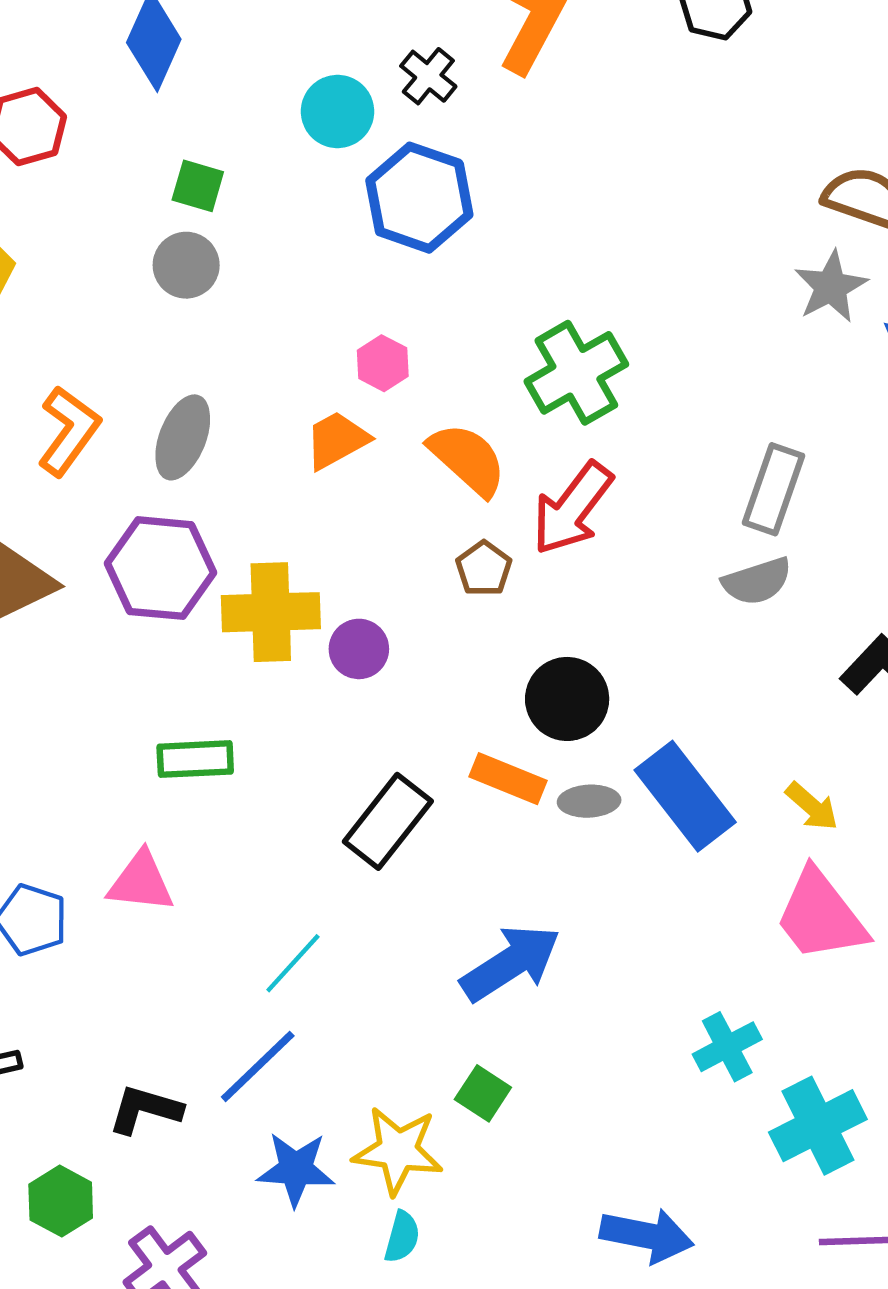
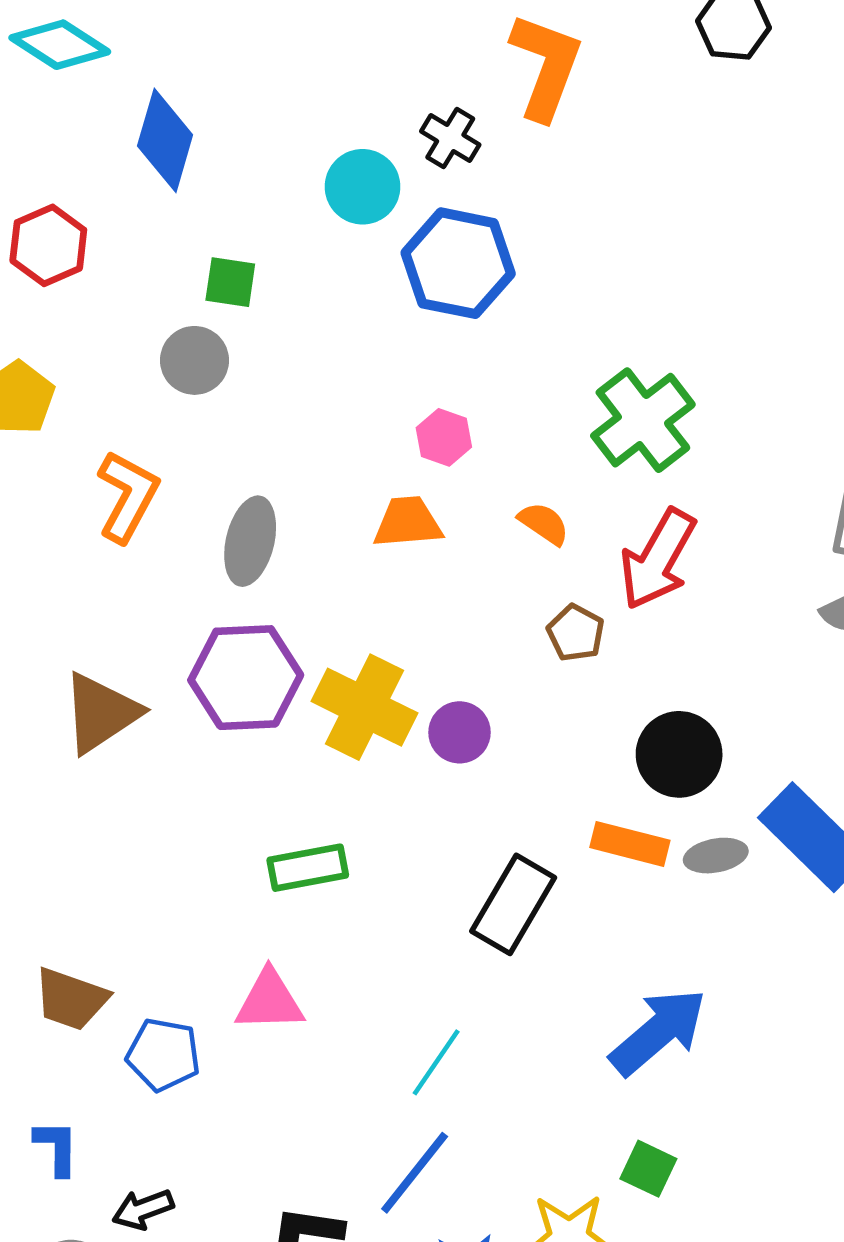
gray circle: (186, 265) -> (194, 360), moved
orange L-shape: (69, 431) -> (128, 496), moved
orange trapezoid: (337, 440) -> (408, 522), turned 32
orange semicircle: (467, 459) -> (544, 523), size x0.6
yellow cross: (271, 612) -> (365, 707), turned 36

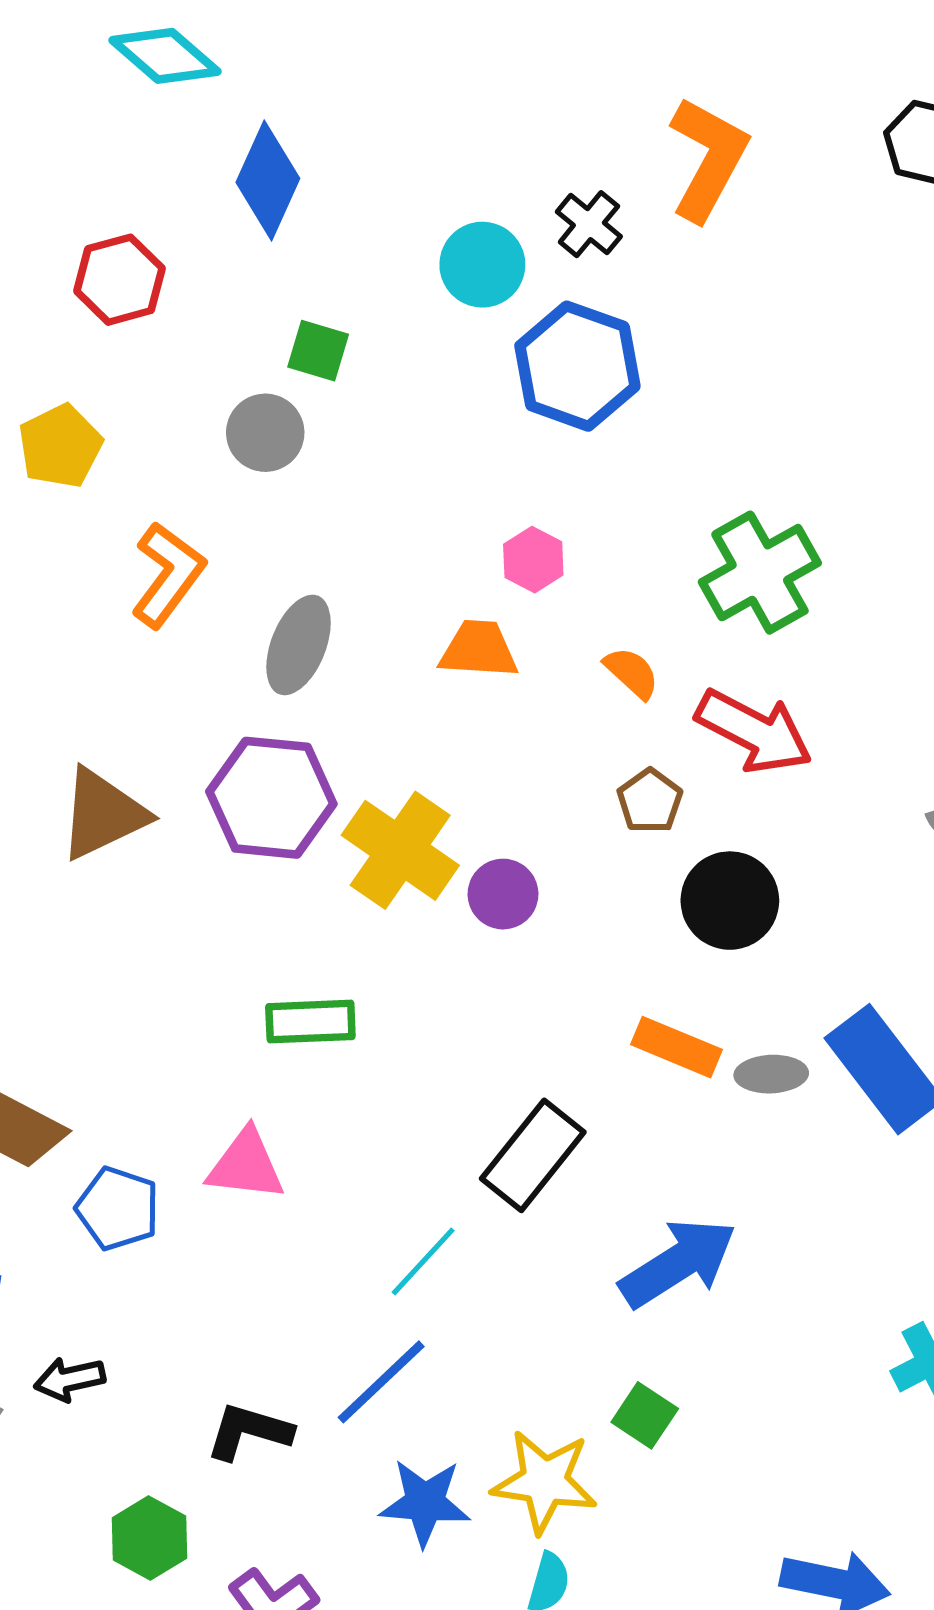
red arrow: (658, 559) -> (754, 731), turned -100
black circle: (679, 754) -> (730, 901), moved
black rectangle: (513, 904) -> (533, 1155), moved

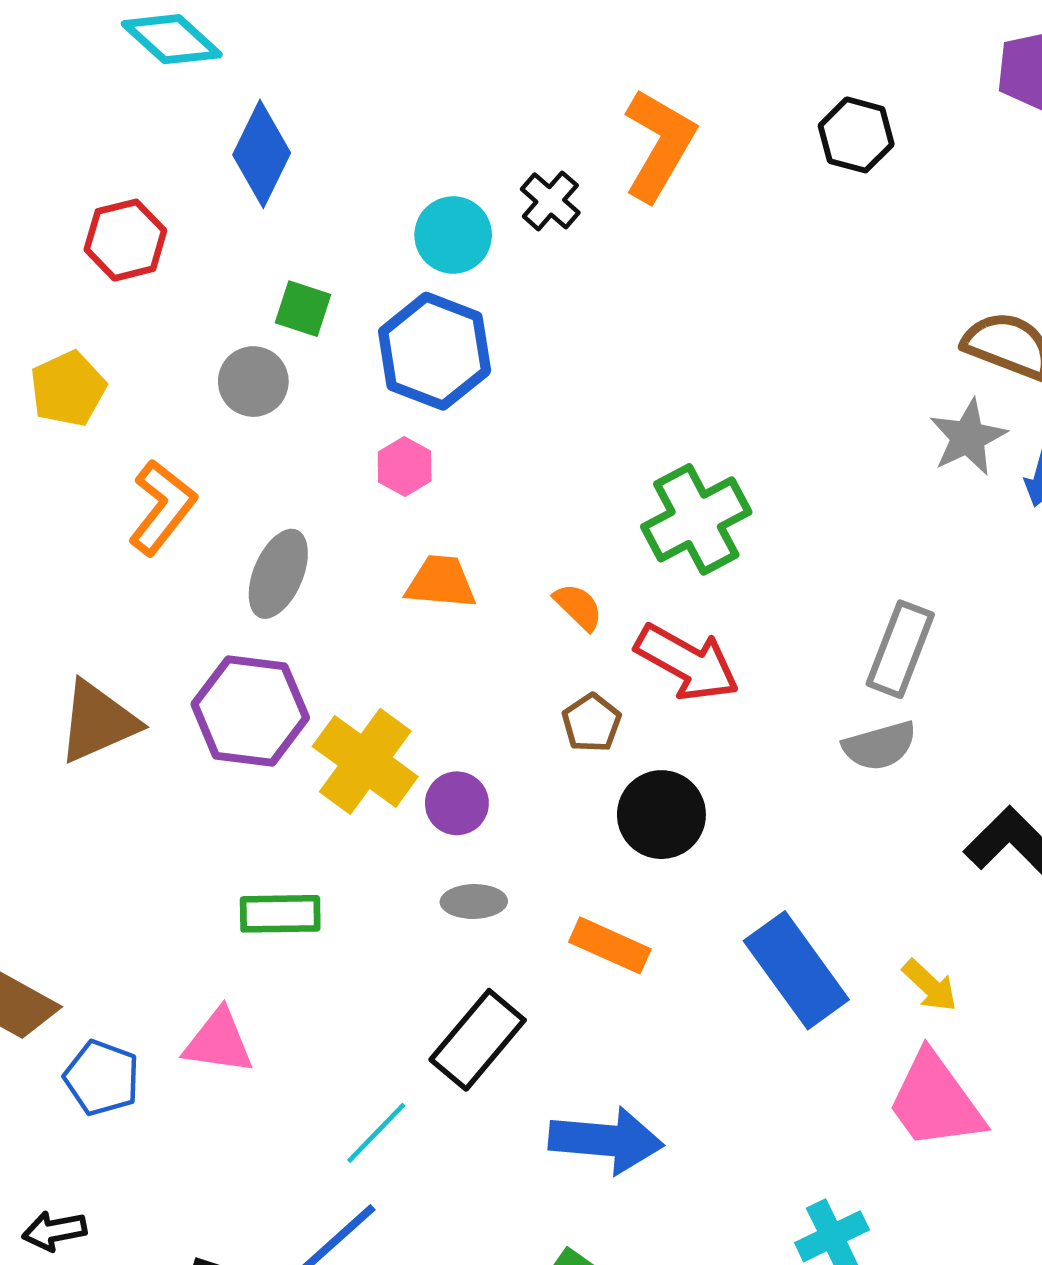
blue hexagon: (577, 366) -> (435, 351), moved
pink hexagon: (533, 560) -> (405, 466), moved
gray ellipse: (771, 1074) -> (474, 902), moved
blue arrow: (678, 1263) -> (606, 1140), turned 36

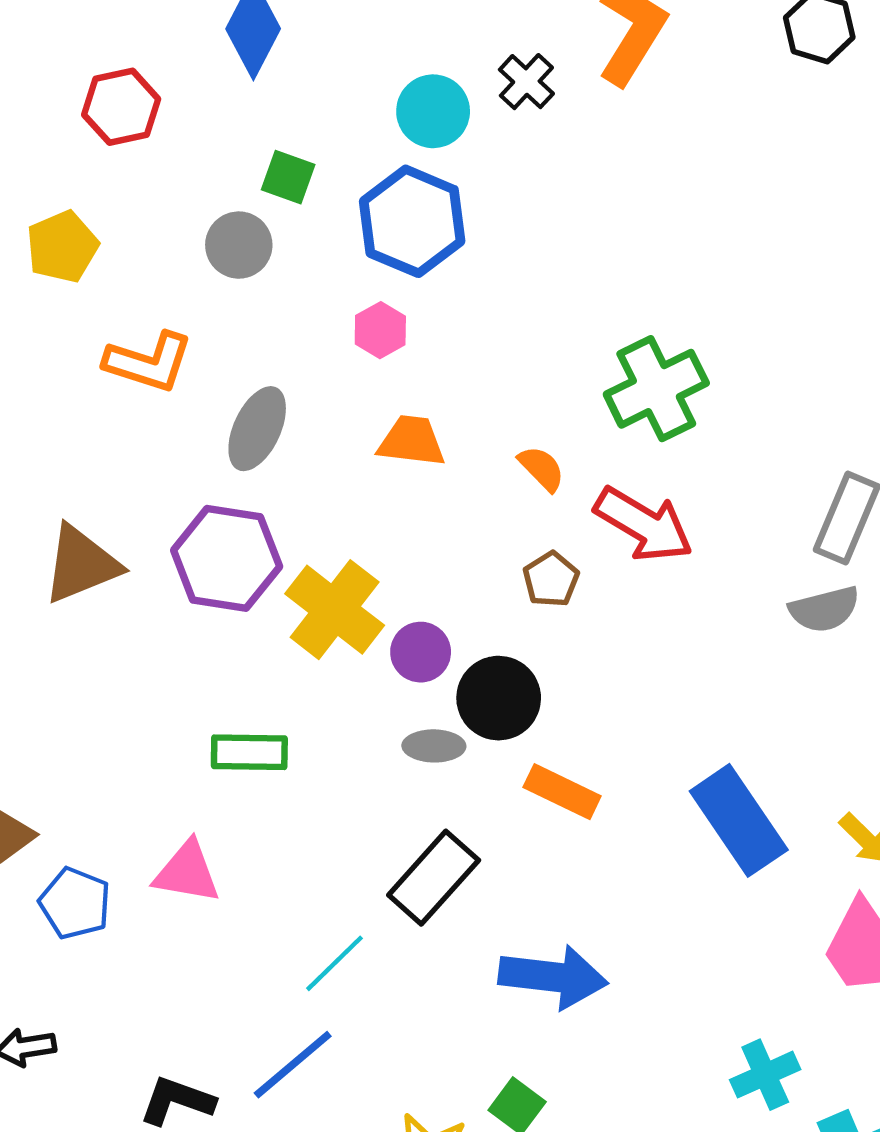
orange L-shape: (162, 507) -> (149, 362), turned 68
black circle: (661, 815) -> (499, 698), moved

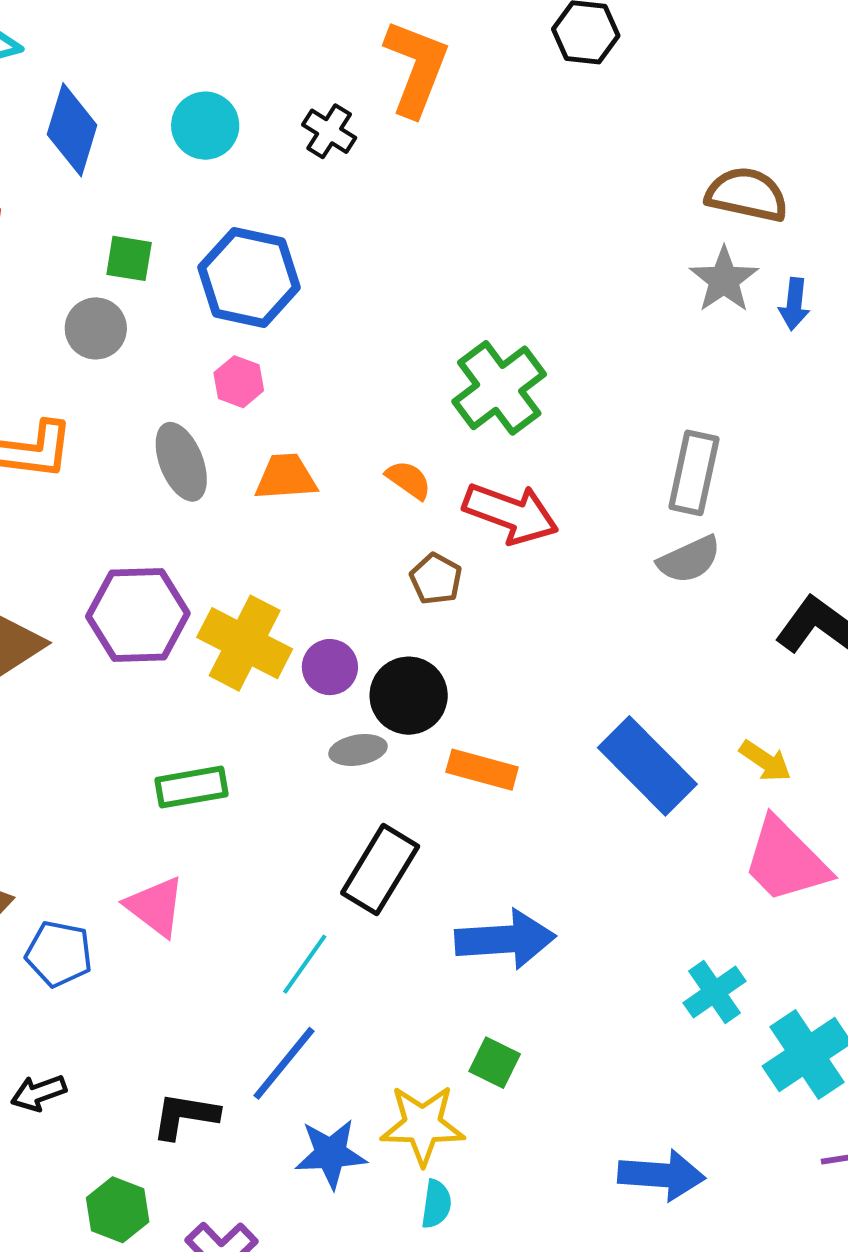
cyan circle: (433, 111) -> (205, 126), moved
gray ellipse: (257, 429) -> (181, 462), moved, turned -36
pink triangle: (187, 872) -> (155, 906), turned 38

